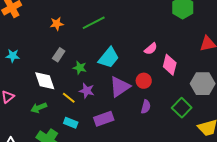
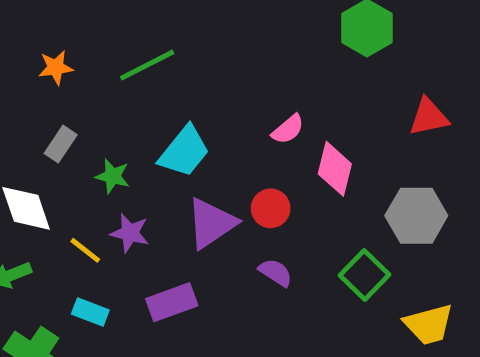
purple semicircle: (146, 107) -> (276, 273), turned -72

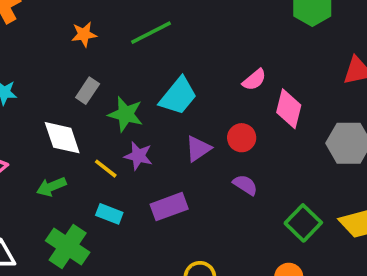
green star: (113, 176) -> (126, 114), size x1.4
purple triangle: (211, 223) -> (198, 149), size x0.7
green square: (364, 275) -> (303, 223), moved

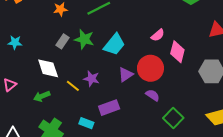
green star: (126, 114) -> (84, 39), moved
red circle: (242, 138) -> (150, 68), size x1.6
cyan rectangle: (109, 214) -> (86, 123), moved
green square: (303, 223) -> (173, 118), moved

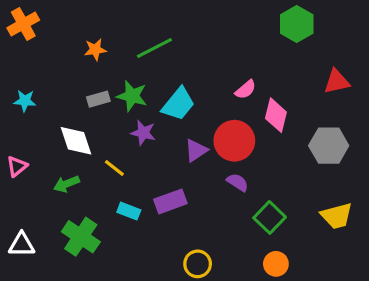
gray rectangle: (63, 41) -> (98, 99), turned 40
purple star: (91, 79) -> (143, 133), moved
cyan rectangle: (86, 123) -> (129, 211), moved

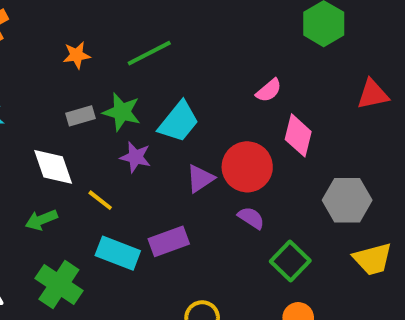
pink semicircle: (246, 90) -> (269, 90), moved
gray hexagon: (329, 146) -> (347, 200), moved
cyan rectangle: (129, 211) -> (118, 253), size x1.5

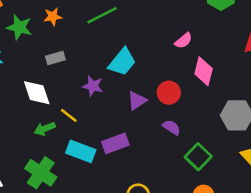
green star: (122, 112) -> (19, 27), moved
red circle: (247, 167) -> (169, 93), size x0.7
green arrow: (41, 220) -> (45, 129), moved

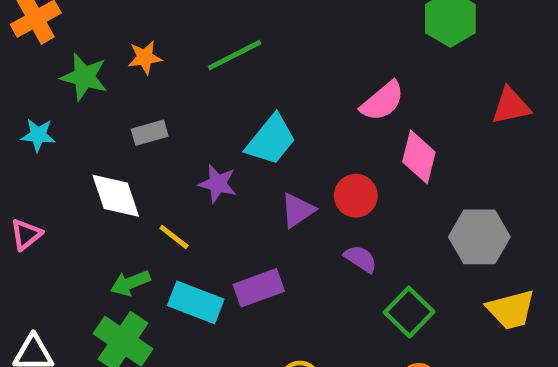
pink semicircle: (184, 41) -> (382, 101), size x1.4
green arrow: (45, 129) -> (130, 283), moved

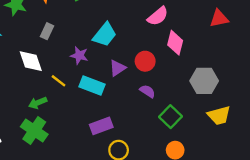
gray rectangle: (150, 133) -> (47, 31), turned -49
purple rectangle: (259, 288) -> (101, 126), moved
cyan rectangle: (196, 302) -> (92, 85), moved

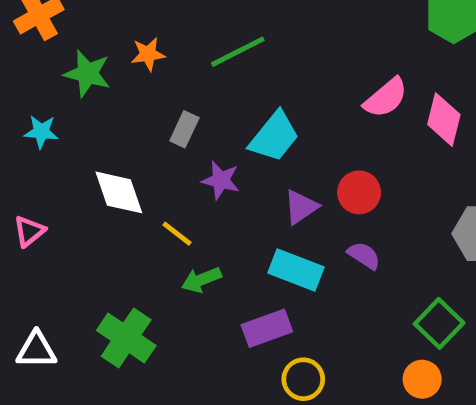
gray rectangle: (47, 31) -> (184, 129), moved
pink diamond: (175, 43) -> (444, 120), moved
cyan rectangle: (92, 85) -> (296, 270), moved
green arrow: (38, 103) -> (201, 280), moved
green square: (171, 117) -> (439, 323), moved

